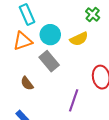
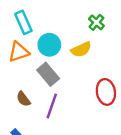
purple line: (74, 100) -> (52, 106), moved

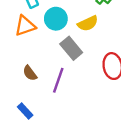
gray rectangle: (48, 74) -> (71, 48), moved

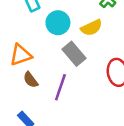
orange triangle: (25, 26) -> (21, 55), moved

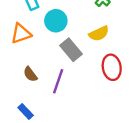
yellow semicircle: (91, 28) -> (99, 34), moved
orange triangle: (21, 55) -> (21, 34), moved

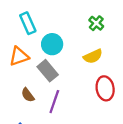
gray rectangle: (71, 50) -> (48, 71), moved

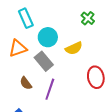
yellow semicircle: (93, 56) -> (74, 48), moved

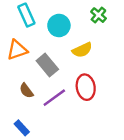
cyan circle: (48, 37) -> (59, 25), moved
red ellipse: (96, 77) -> (86, 87), moved
purple line: (50, 89) -> (54, 98), turned 35

